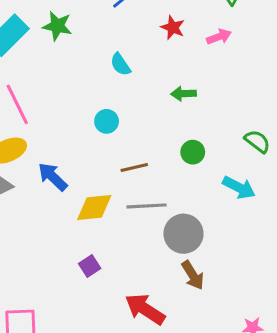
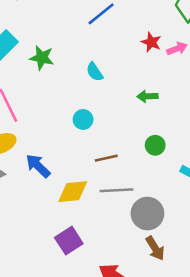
green star: (57, 26) -> (42, 58), moved
red star: (173, 27) -> (151, 42), moved
purple square: (90, 266) -> (69, 241), size x1.5

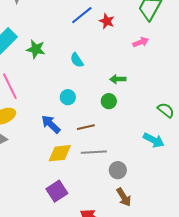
red star: (151, 42) -> (107, 21), moved
green circle: (155, 145) -> (109, 101), moved
blue arrow: (38, 166) -> (51, 124), moved
gray circle: (147, 214) -> (118, 170), size x0.7

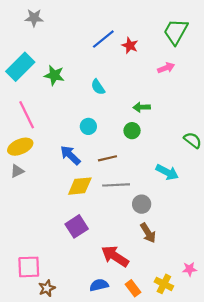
cyan arrow: (154, 140) -> (167, 172), moved

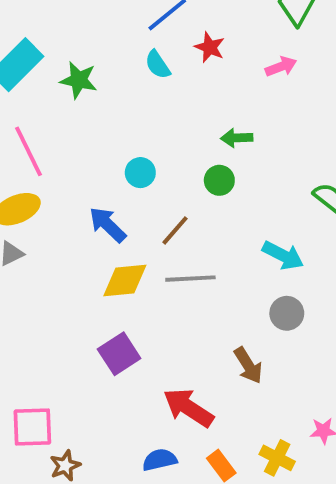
red star: (130, 45) -> (210, 47), moved
cyan semicircle: (98, 87) -> (158, 65), moved
brown line: (108, 158) -> (175, 230), turned -36
gray circle: (142, 204) -> (287, 313), moved

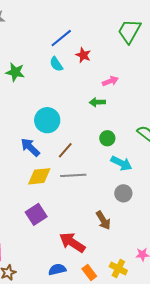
pink arrow: (281, 67) -> (110, 81), moved
cyan circle: (140, 173) -> (47, 120), size x1.6
green circle: (219, 180) -> (107, 138), moved

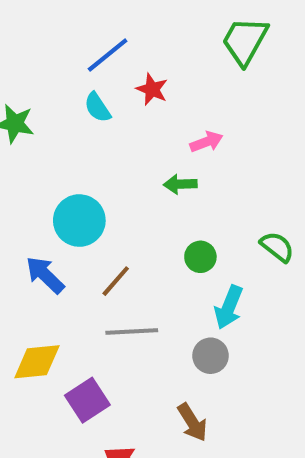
cyan arrow: (121, 163) -> (229, 307), turned 85
yellow diamond: (39, 176) -> (37, 362), moved
gray circle: (123, 193) -> (211, 356), moved
purple square: (36, 214) -> (87, 400), moved

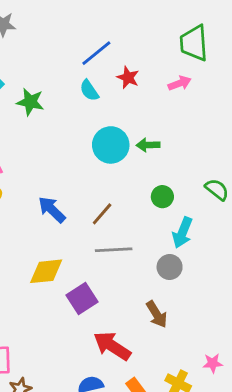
green trapezoid: (245, 41) -> (194, 43), turned -33
pink arrow: (206, 142) -> (180, 83), moved
cyan circle: (79, 221) -> (111, 145), moved

